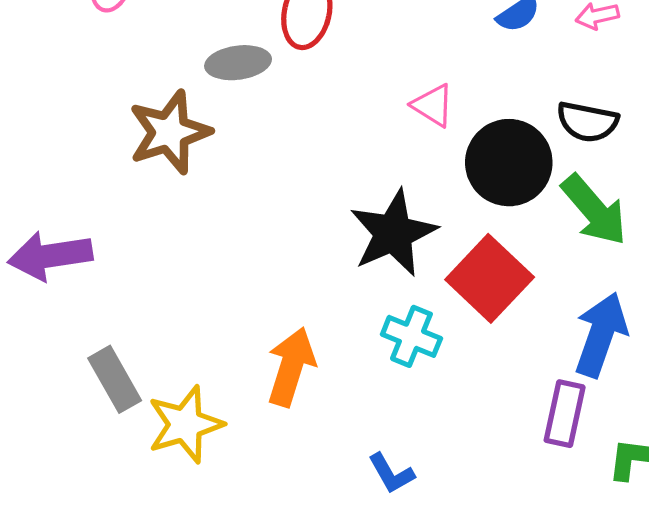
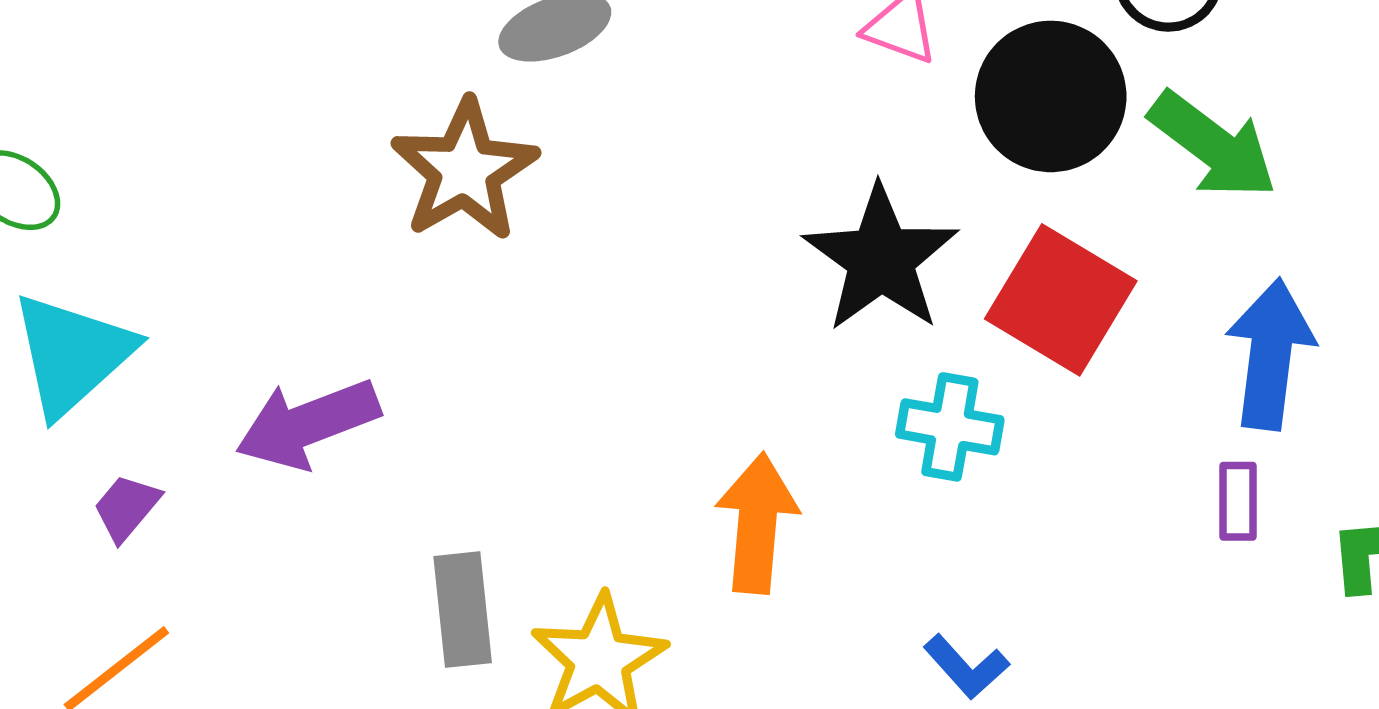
gray rectangle: (115, 379) -> (463, 610), turned 36
purple rectangle: (565, 414) -> (1238, 501), size x0.7

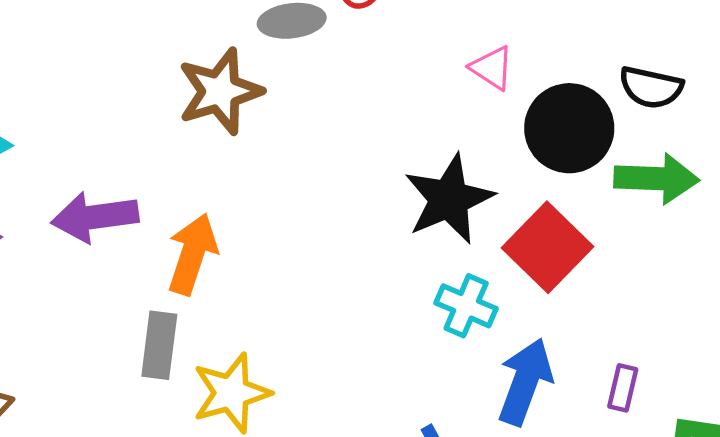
green arrow: (1213, 145) -> (657, 179), turned -48
blue arrow: (1270, 354) -> (525, 382), moved
orange arrow: (757, 523) -> (192, 254), moved

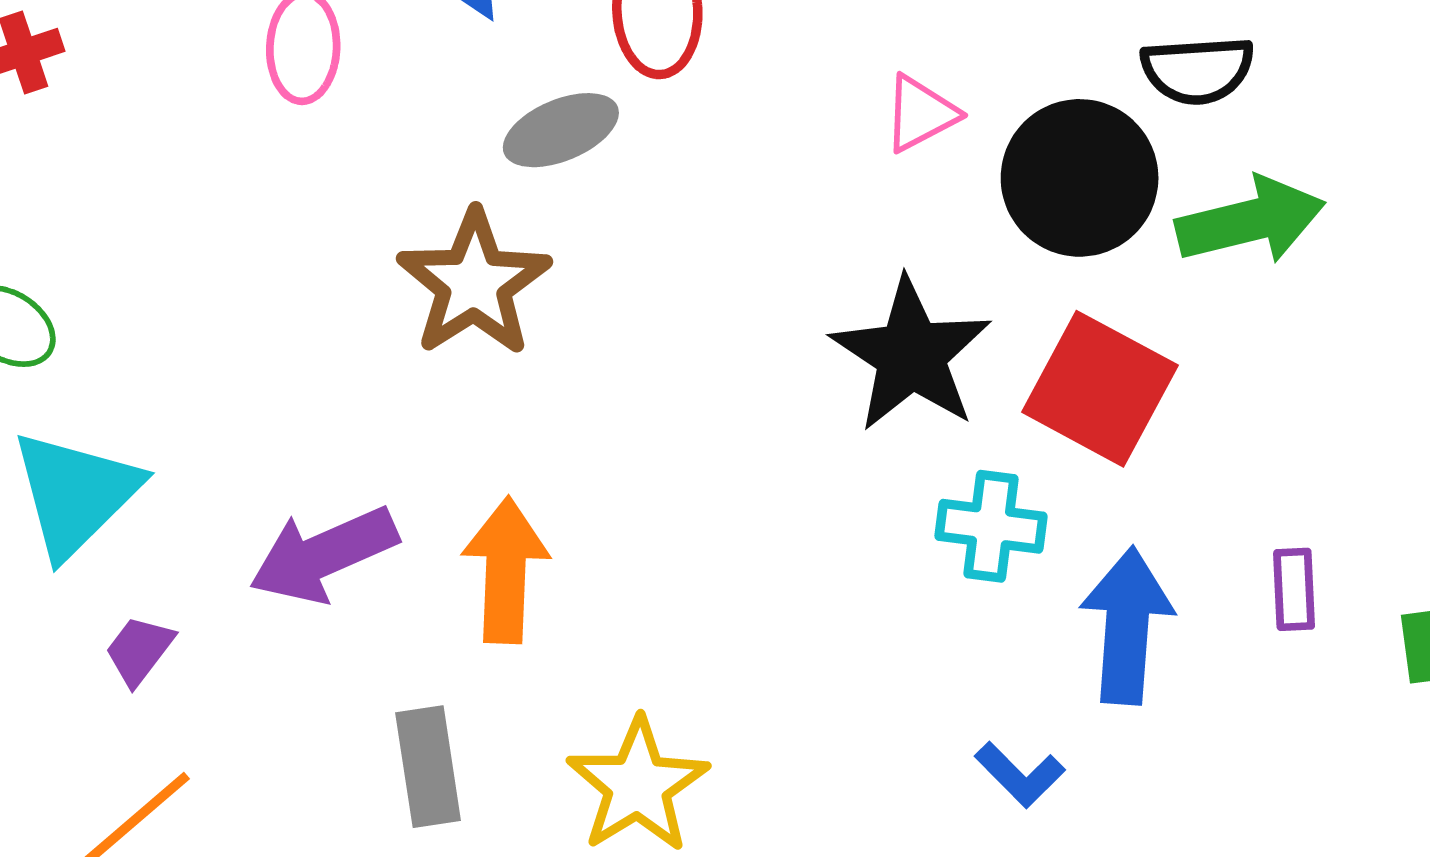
pink triangle: (492, 68) -> (920, 114), turned -45
gray rectangle: (159, 345) -> (428, 767), moved

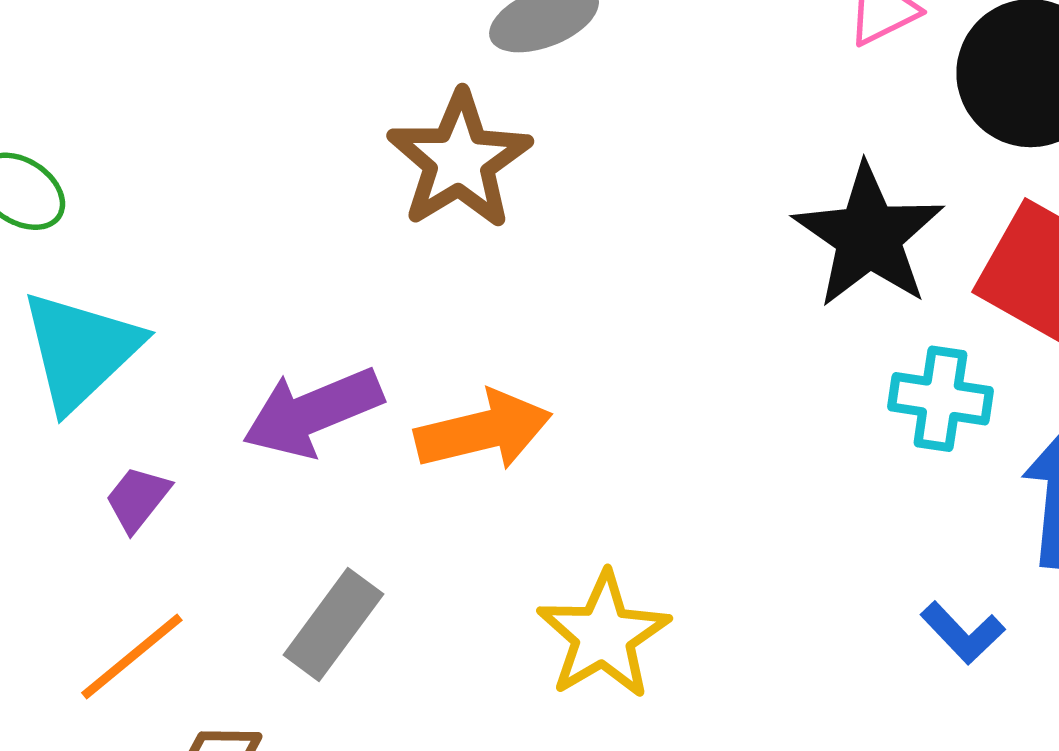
orange arrow: (506, 570) -> (483, 431), turned 73
gray rectangle: (428, 767) -> (333, 625), moved, turned 44

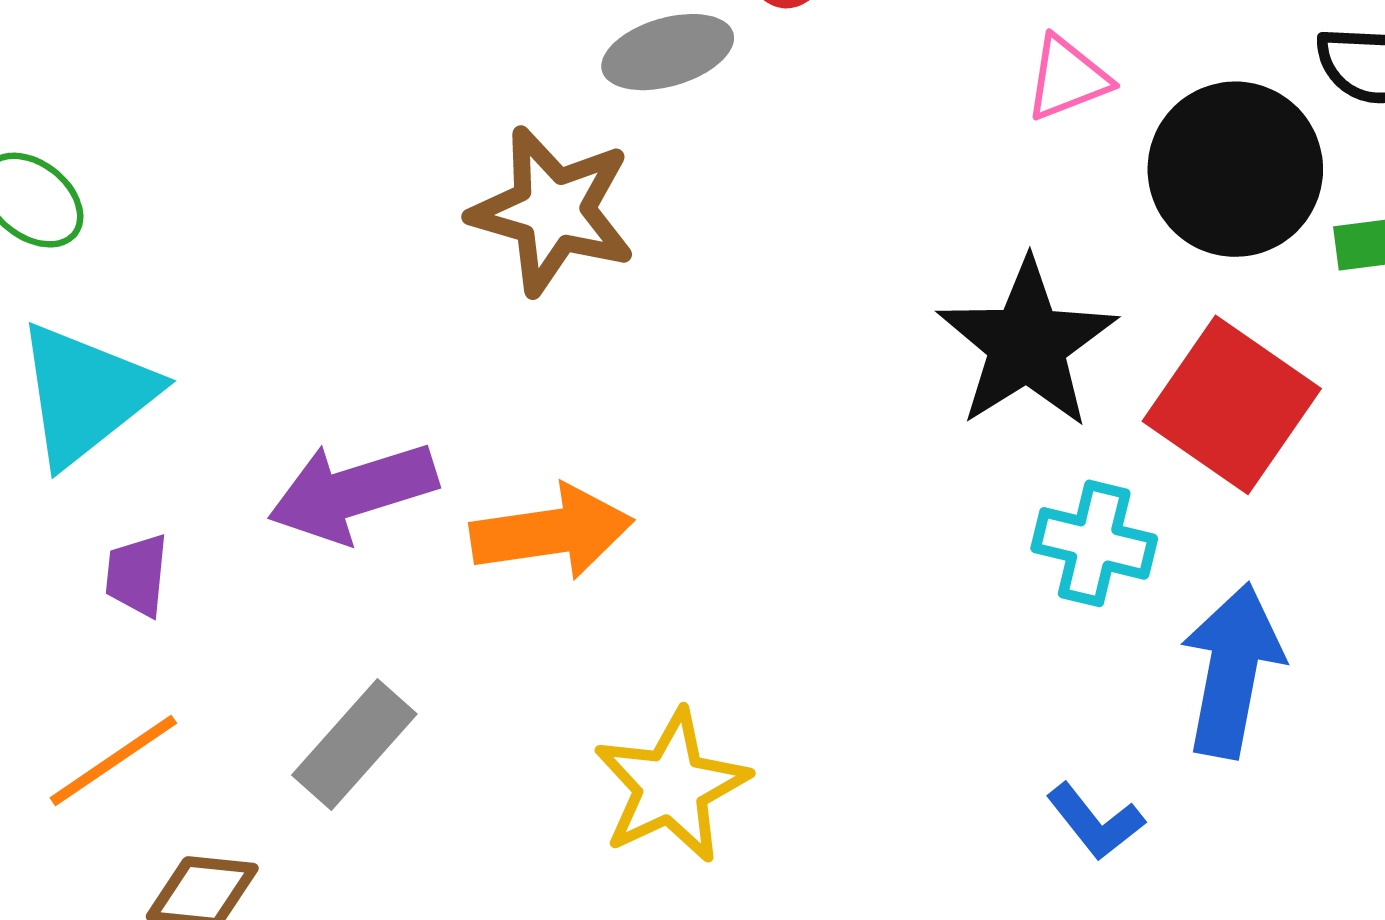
brown star: (459, 160) -> (553, 211), turned -30
purple trapezoid: (138, 499) -> (137, 575), turned -38

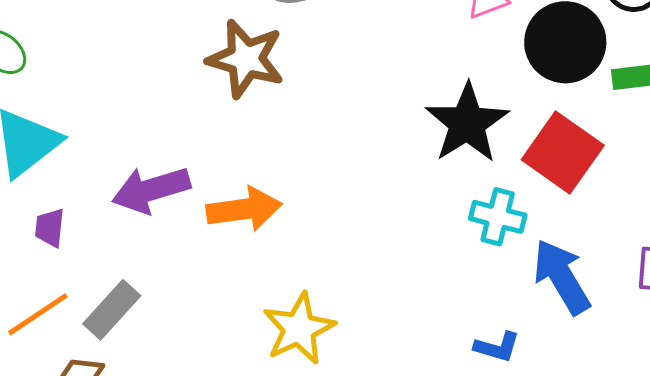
blue arrow: (1232, 670) -> (562, 277), turned -42
gray rectangle: (354, 744) -> (112, 310), moved
blue L-shape: (1095, 822) -> (497, 347), turned -36

